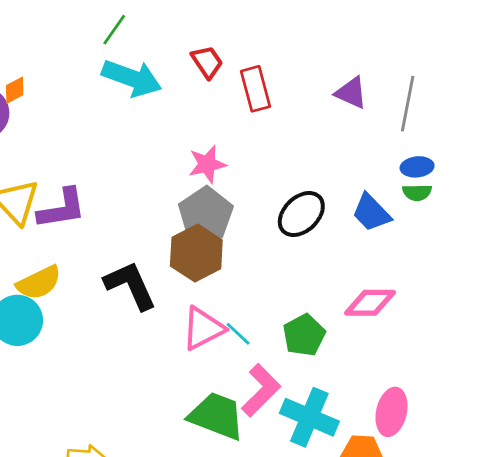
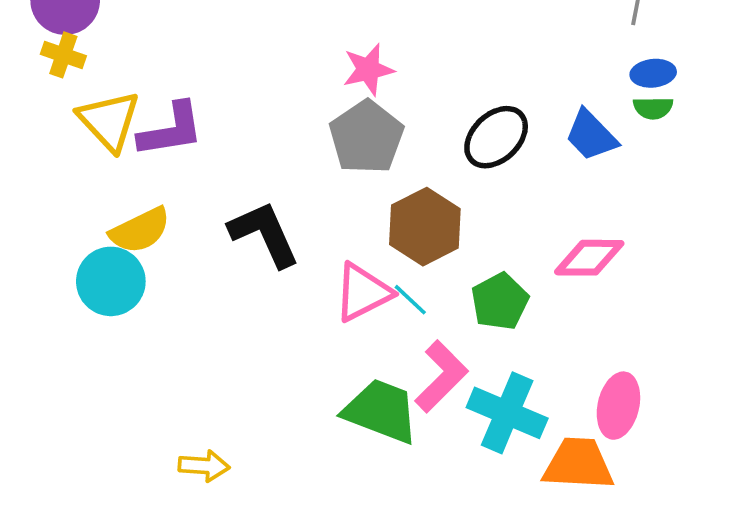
brown hexagon: (196, 253) -> (425, 227), moved

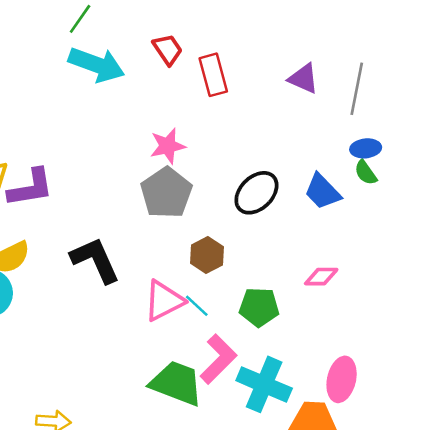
green semicircle: (653, 108) -> (366, 173), turned 56
brown hexagon: (425, 227) -> (207, 255), size x0.7
pink diamond: (589, 258) -> (321, 277), size x0.7
green pentagon: (500, 301) -> (259, 307), turned 30

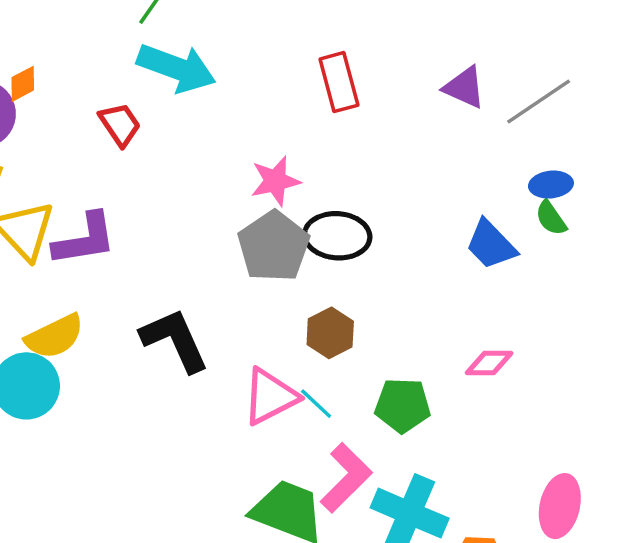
red trapezoid: (168, 49) -> (120, 124), moved
gray line: (357, 89) -> (539, 102), turned 45
black ellipse: (256, 193) -> (337, 236), moved, turned 48
pink ellipse: (342, 379) -> (560, 506), moved

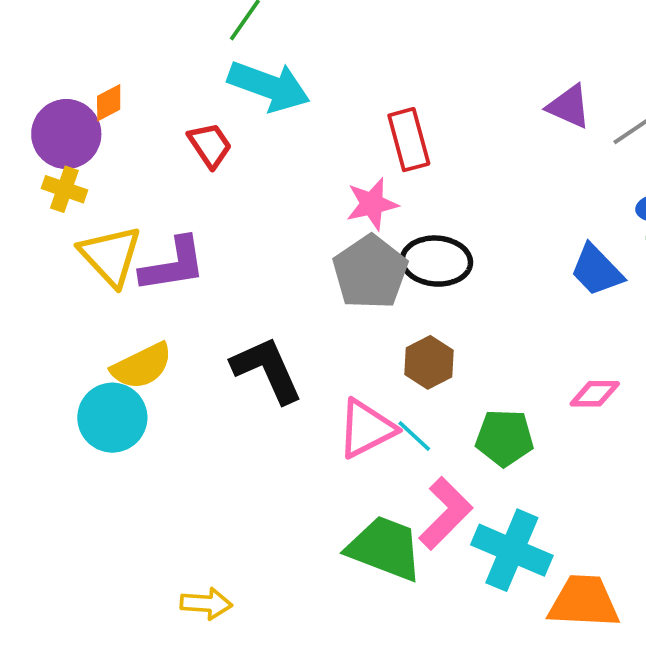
red rectangle: (339, 82) -> (409, 140), moved

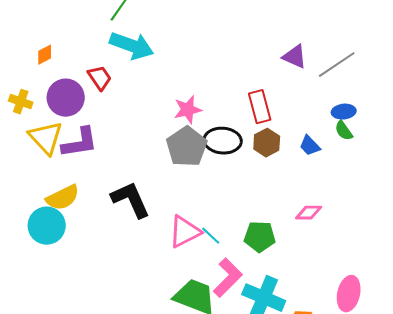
purple circle: (66, 134) -> (66, 98), moved
red rectangle: (409, 140) -> (260, 107), moved
blue trapezoid: (597, 270) -> (310, 146), size x0.7
brown hexagon: (429, 362) -> (267, 143), moved

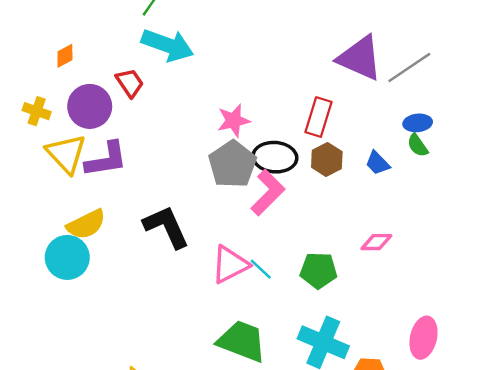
purple triangle: (295, 57) -> (360, 58), size x1.6
red rectangle: (260, 107) -> (319, 117), turned 32
pink L-shape: (228, 278) -> (268, 193), moved

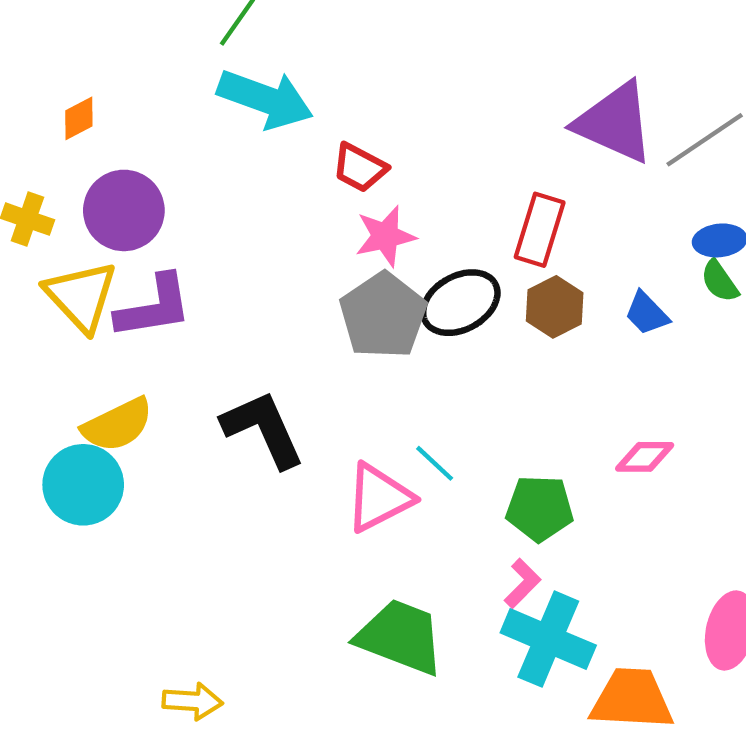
red trapezoid: (130, 83) -> (360, 168), moved, turned 152
black ellipse: (275, 157) -> (460, 303), turned -33
pink L-shape: (268, 193) -> (522, 583), moved, size x0.6
cyan line: (261, 269) -> (435, 463), moved

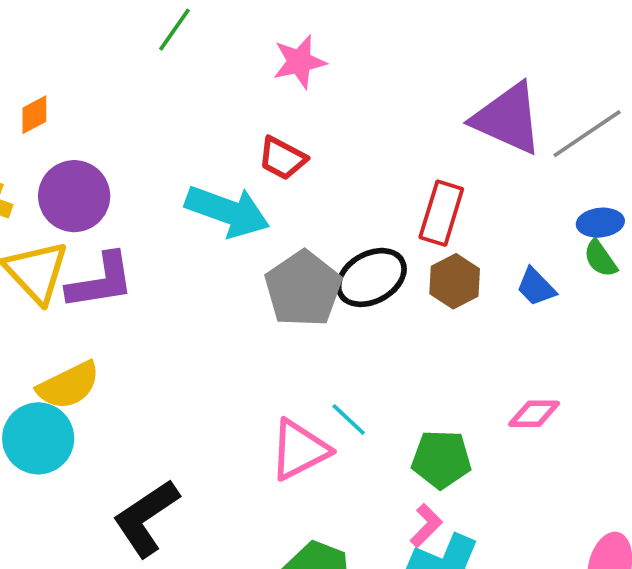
cyan arrow: (265, 99) -> (227, 211), moved
pink star: (385, 236) -> (299, 62), moved
black L-shape: (263, 429) -> (146, 518), moved, turned -100

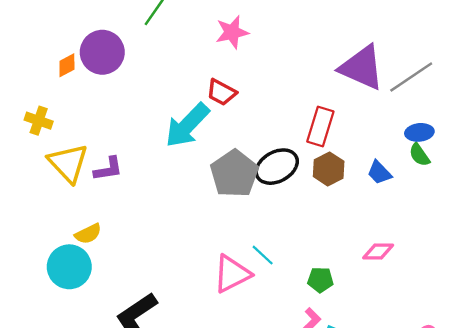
purple circle: (74, 196) -> (102, 52), moved
cyan arrow: (227, 211) -> (187, 125), turned 114
purple L-shape: (101, 281) -> (108, 169), size x0.7
yellow semicircle: (68, 385) -> (88, 234), size x0.7
green pentagon: (441, 459) -> (320, 280), size x0.7

